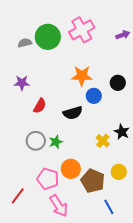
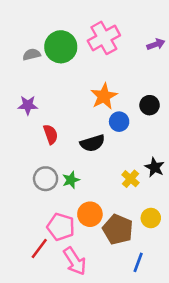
orange star: (82, 76) -> (104, 96), turned -30
red semicircle: (40, 106) -> (51, 134), turned -49
red line: (18, 196) -> (39, 248), moved
blue line: (109, 207) -> (138, 262), turned 49

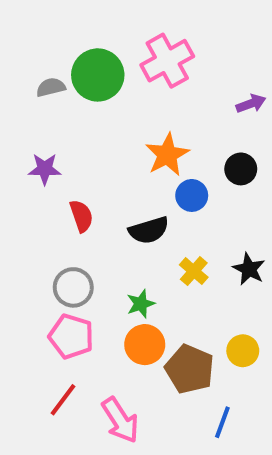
purple arrow: (156, 44) -> (251, 104), moved
yellow cross: (131, 179) -> (194, 271), moved
green star: (71, 180) -> (141, 304), moved
pink pentagon: (61, 227) -> (71, 336), moved

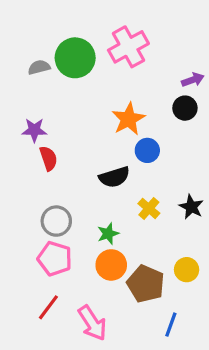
black circle: (241, 169) -> (185, 108), moved
red semicircle: (81, 216) -> (48, 158), moved

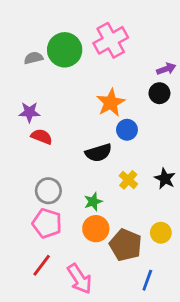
red semicircle: (48, 158) -> (42, 137), turned -50

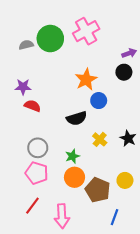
pink arrow: (80, 279) -> (62, 216), turned 30

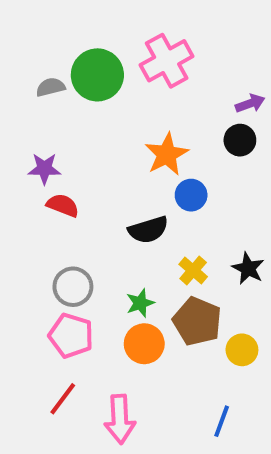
brown pentagon: (98, 190) -> (197, 321), moved

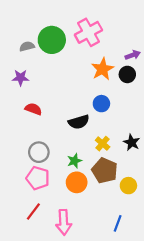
orange star: (167, 154) -> (103, 69), moved
purple star: (44, 169) -> (21, 78), moved

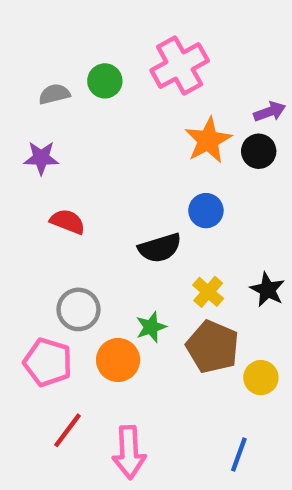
green circle: (52, 40) -> (105, 81), size x0.6
pink pentagon: (38, 178) -> (48, 362), moved
orange circle: (77, 182) -> (118, 360), moved

